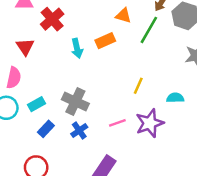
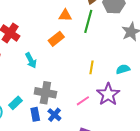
cyan arrow: (77, 48) -> (31, 60), moved
blue rectangle: (46, 129) -> (35, 114), moved, turned -40

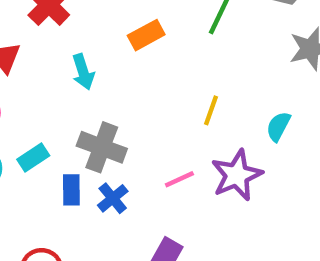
cyan semicircle: (123, 69) -> (278, 126), turned -56

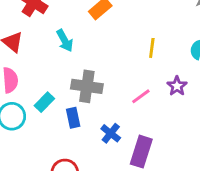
purple star: (237, 175) -> (177, 86), size x0.6
blue cross: (113, 198) -> (111, 133), moved

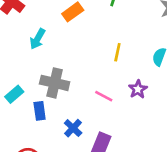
cyan arrow: (65, 41) -> (38, 39), turned 54
pink line: (141, 96) -> (104, 96), turned 60

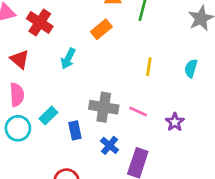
gray cross: (55, 83) -> (104, 107), moved
purple star: (138, 89) -> (175, 122), moved

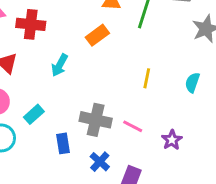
red cross: (40, 22) -> (31, 24), turned -30
cyan rectangle: (48, 116) -> (34, 114), moved

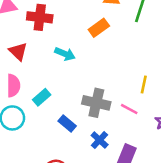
cyan arrow: (60, 65) -> (65, 54), turned -96
yellow line: (147, 78) -> (144, 84), moved
blue rectangle: (63, 143) -> (67, 123), turned -42

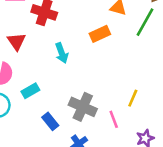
cyan arrow: (65, 54) -> (62, 53), turned 36
pink line: (129, 109) -> (114, 119), turned 30

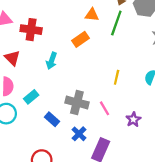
cyan arrow: (62, 53) -> (52, 61), turned 49
yellow line: (133, 98) -> (117, 77), moved

